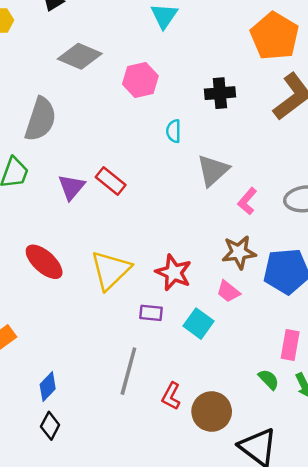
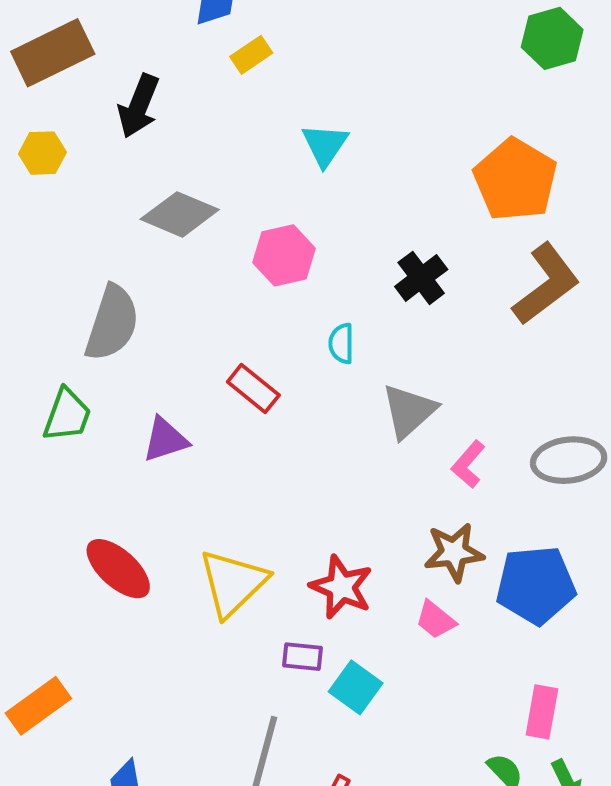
black cross: (220, 93) -> (421, 278), turned -32
red rectangle: (111, 181) -> (253, 388), moved
purple triangle: (71, 187) -> (165, 440), turned 32
cyan square: (199, 324) -> (356, 687), moved

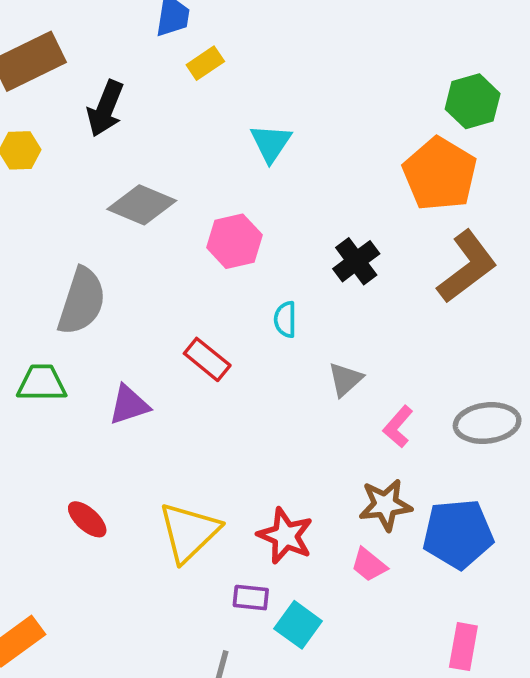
green hexagon: (552, 38) -> (473, 101), moved
gray triangle: (409, 411) -> (345, 379), size x0.7
green trapezoid: (67, 415) -> (42, 383), turned -110
red ellipse: (118, 569) -> (87, 519), size x0.7

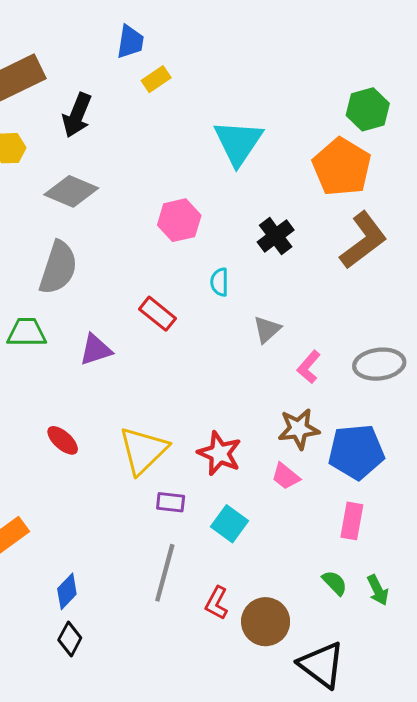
cyan triangle: (271, 143) -> (238, 142), moved, size x1.5
gray diamond: (142, 205) -> (71, 191), moved
purple rectangle: (251, 598) -> (171, 502), moved
pink rectangle: (463, 647) -> (352, 521), moved

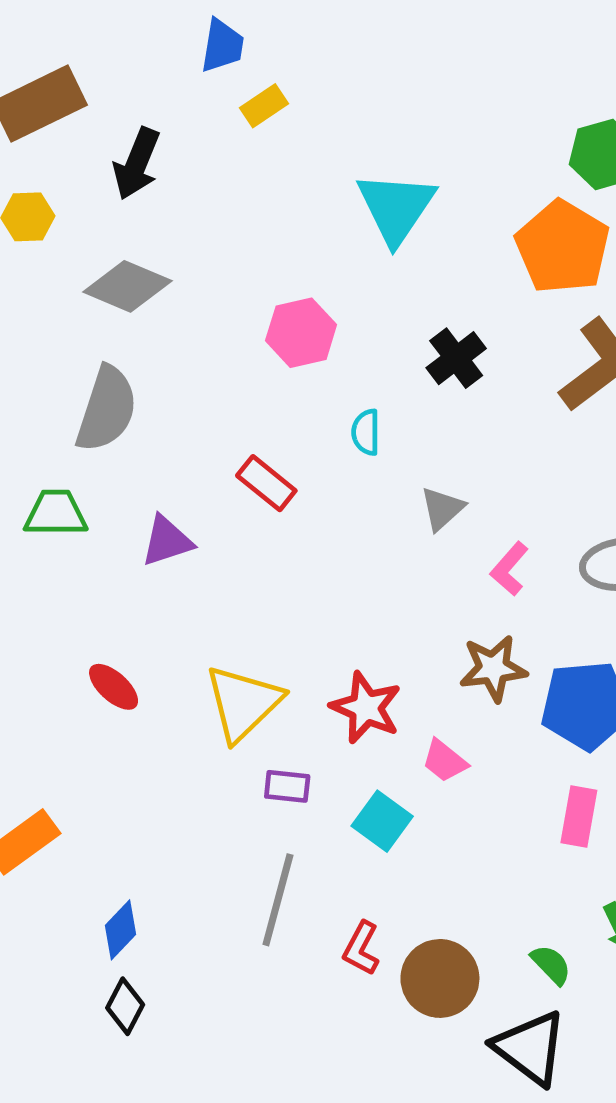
pink trapezoid: (286, 476) -> (445, 761), moved
green semicircle: (335, 583) -> (551, 965), moved

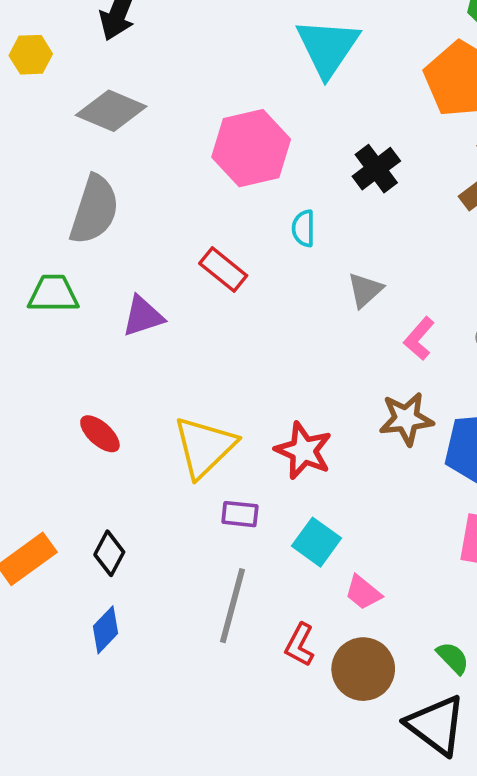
pink hexagon: (301, 333) -> (251, 148), size x1.4
pink trapezoid: (445, 761) -> (363, 592), moved
black diamond: (125, 1006) -> (109, 553), moved

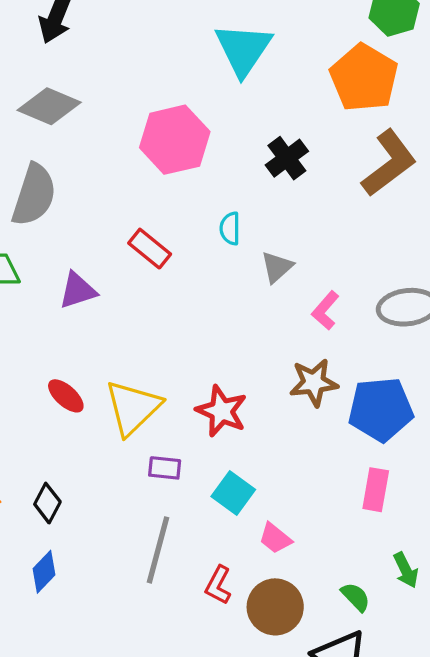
cyan semicircle: (303, 228) -> (230, 228), moved
red ellipse: (100, 434) -> (66, 396), moved

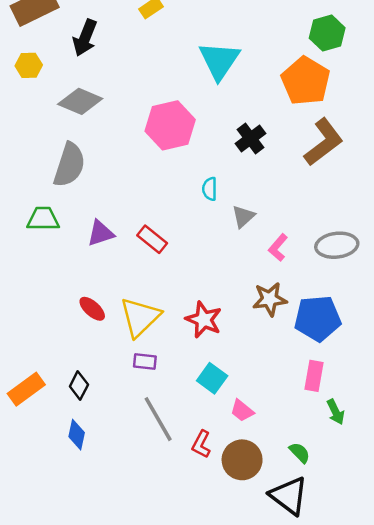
red rectangle: (150, 249) -> (152, 239), moved
purple rectangle: (165, 468) -> (145, 362), moved
gray line: (158, 550) -> (158, 419), turned -45
green arrow: (406, 570) -> (336, 412), moved
blue diamond: (44, 572) -> (77, 435), turned -32

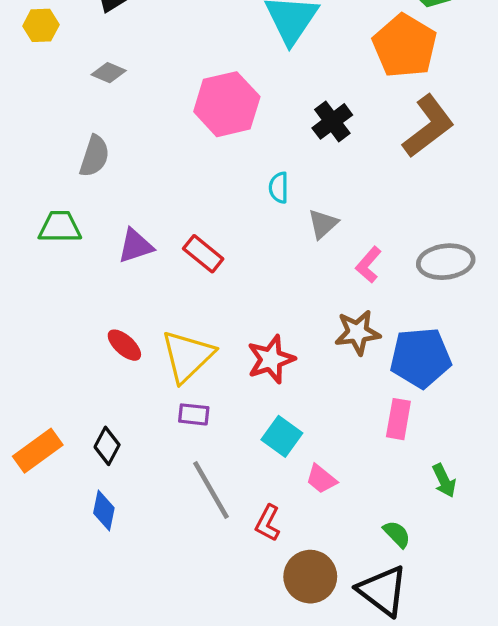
gray diamond: (80, 101) -> (109, 73), size x0.6
gray semicircle: (69, 165) -> (94, 156), size x0.7
red star: (204, 320) -> (271, 359), turned 30
pink rectangle: (314, 376) -> (398, 419), moved
brown circle: (242, 460) -> (310, 577), moved

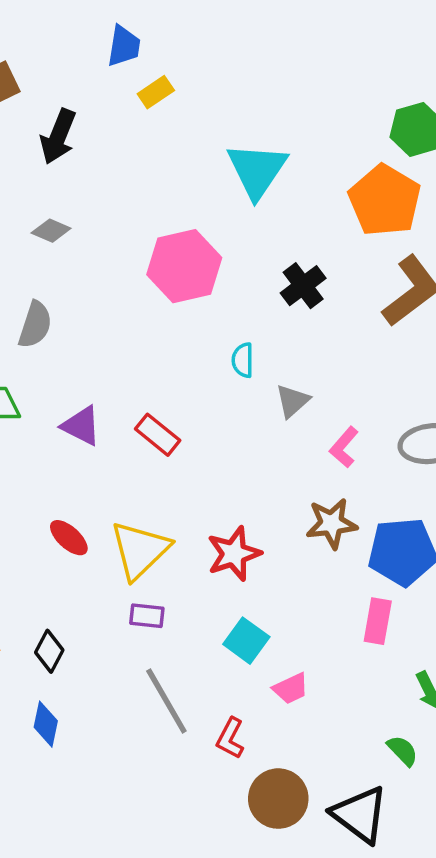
purple triangle: (135, 246) -> (81, 426), turned 45
pink trapezoid: (321, 479) -> (291, 689), turned -64
green semicircle: (397, 534) -> (403, 751), moved

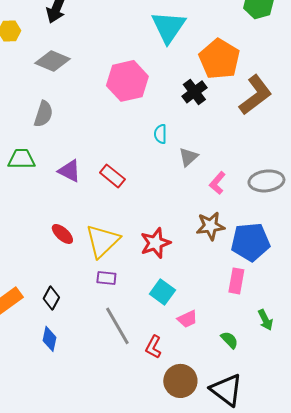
orange pentagon: (385, 200) -> (219, 59), moved
gray diamond: (51, 231) -> (52, 61), size x1.6
green semicircle: (403, 751) -> (229, 340), moved

